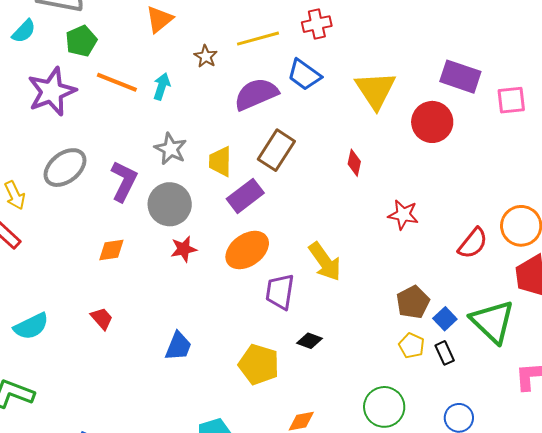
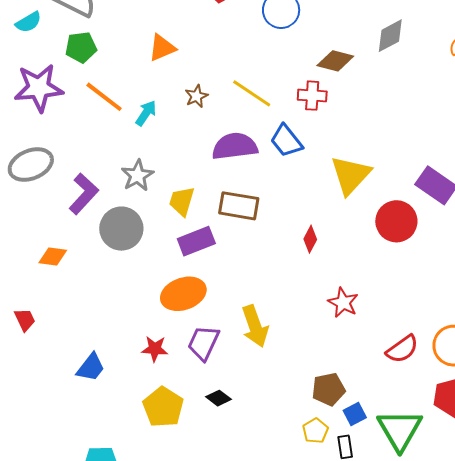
yellow line: (258, 39) -> (252, 93), turned 33
brown rectangle: (276, 150) -> (239, 206), turned 51
red star: (184, 249) -> (155, 349), moved

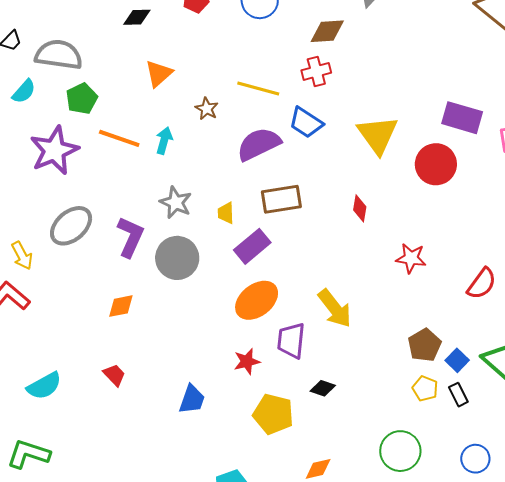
yellow trapezoid: (182, 201) -> (226, 213), size x0.7

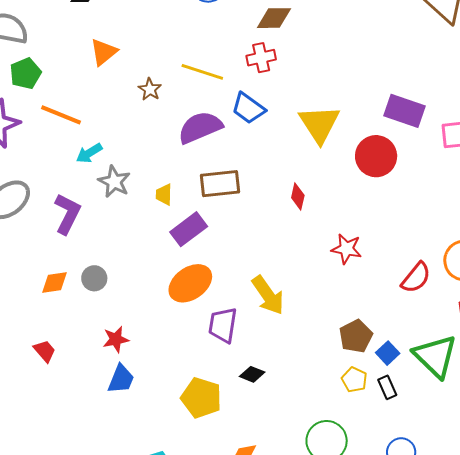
cyan arrow: (164, 141) -> (89, 153), moved, turned -140
gray circle: (177, 258) -> (94, 278), moved, size x0.6
red star: (247, 361) -> (116, 339), moved

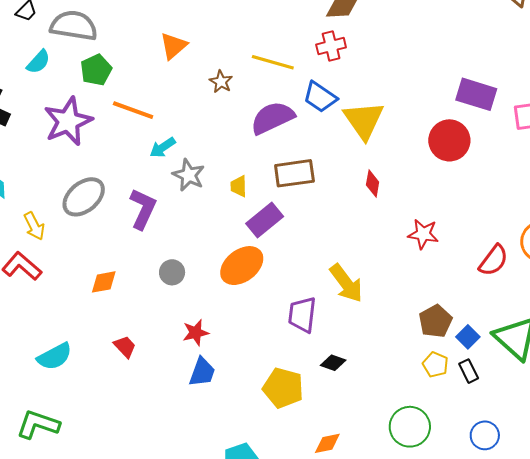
yellow triangle: (319, 124) -> (364, 120), moved
orange diamond: (54, 282) -> (104, 282), moved
orange ellipse: (190, 283) -> (242, 266), moved

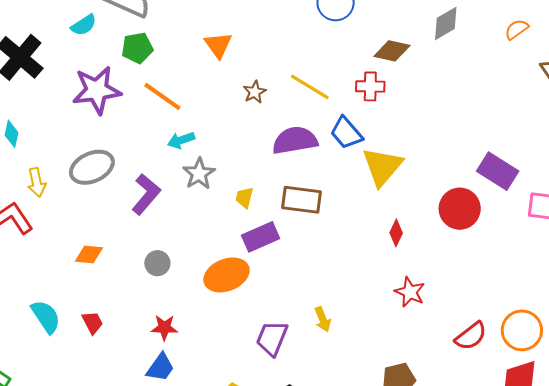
orange triangle: (174, 46) -> (218, 45), turned -40
red diamond: (373, 184) -> (396, 233), moved
yellow arrow: (346, 283) -> (323, 319), size x0.6
cyan semicircle: (55, 356) -> (46, 317), moved, turned -111

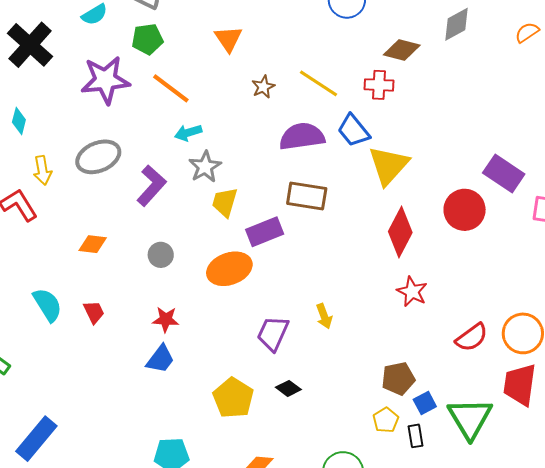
yellow trapezoid: (244, 198) -> (225, 202), moved, size x1.4
red diamond: (396, 233) -> (400, 232), size x1.8

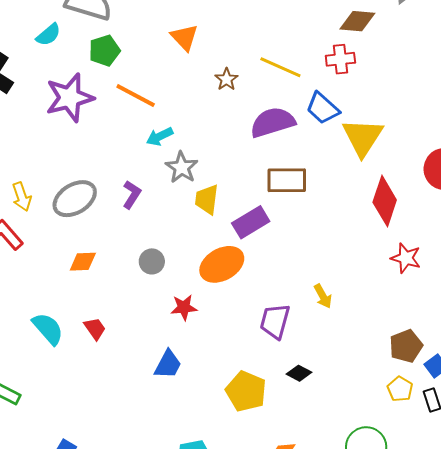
gray ellipse: (98, 157) -> (75, 199), moved
purple L-shape: (151, 186) -> (132, 195), size x0.7
red star: (166, 319) -> (184, 307), moved

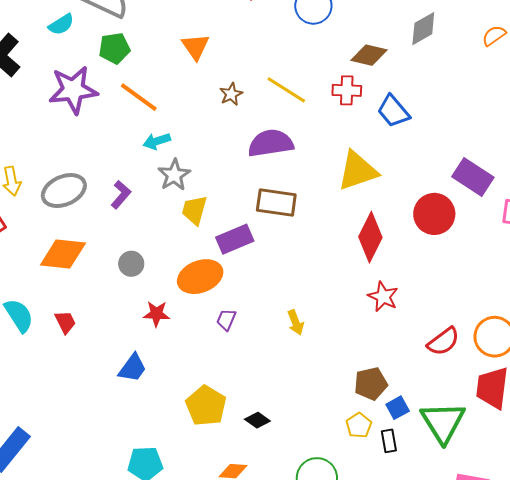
blue trapezoid: (323, 108) -> (393, 111), moved
yellow triangle: (363, 137) -> (358, 171), turned 30
orange diamond: (83, 262) -> (63, 254), size x1.6
purple trapezoid: (275, 321) -> (226, 320), moved, size x0.6
black diamond: (299, 373) -> (257, 420), moved

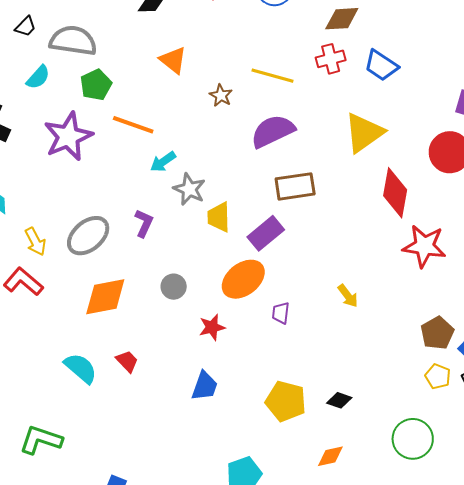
red star: (383, 297) -> (424, 246), size x1.4

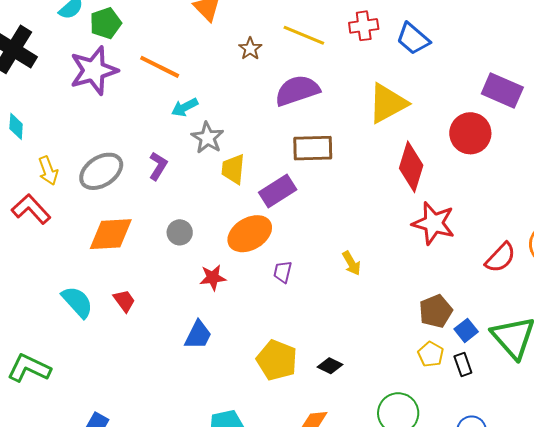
green pentagon: (96, 85) -> (106, 23), moved

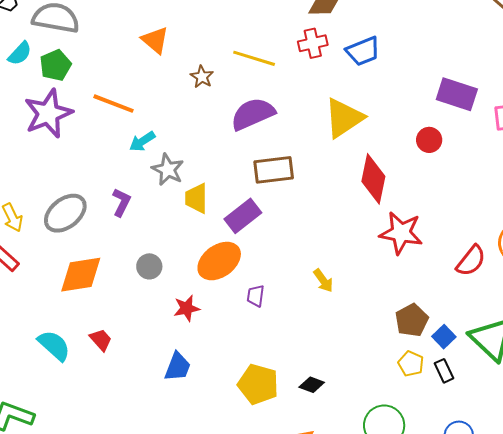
blue trapezoid: (413, 39) -> (363, 51), turned -57
red circle: (470, 133) -> (429, 140), size x0.6

